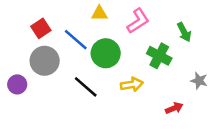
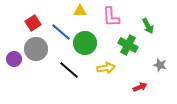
pink L-shape: (138, 21) -> (111, 17), turned 120
purple circle: (17, 84) -> (14, 59), moved

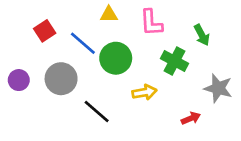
gray circle: (36, 49) -> (61, 79), moved
gray star: (160, 65) -> (218, 88), size x1.5
black line: (69, 70) -> (97, 111), moved

